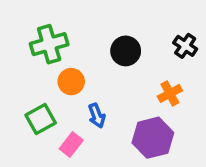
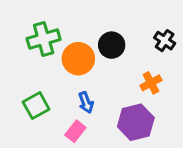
orange circle: (71, 82) -> (78, 59), moved, size x1.4
pink rectangle: (71, 145) -> (75, 131), moved

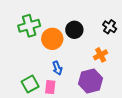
green square: (36, 106) -> (30, 84), moved
pink rectangle: (75, 131) -> (50, 87), turned -32

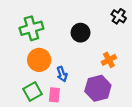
black cross: (110, 27) -> (119, 16), moved
orange circle: (52, 39) -> (39, 60), moved

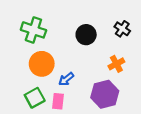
black cross: (119, 16) -> (122, 29), moved
green cross: (31, 28) -> (33, 30), turned 35
blue arrow: (62, 74) -> (66, 79), turned 72

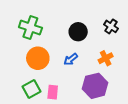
blue arrow: (66, 79) -> (71, 59), moved

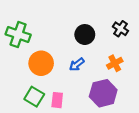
green cross: (30, 27) -> (18, 35), moved
green square: (31, 89) -> (34, 97), turned -30

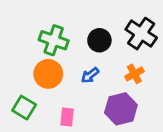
black cross: (120, 29) -> (141, 34), size x1.6
green cross: (18, 35) -> (54, 40), moved
green square: (34, 97) -> (24, 108), moved

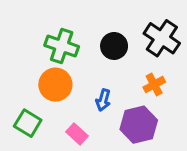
blue arrow: (90, 75) -> (103, 100), moved, turned -36
pink rectangle: (67, 117) -> (77, 134), turned -54

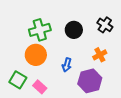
black cross: (162, 38) -> (105, 25), size x0.7
green cross: (62, 46) -> (40, 30), turned -35
pink rectangle: (77, 134) -> (40, 87), moved

